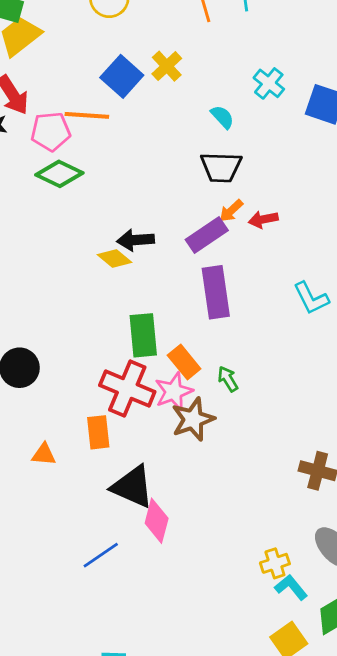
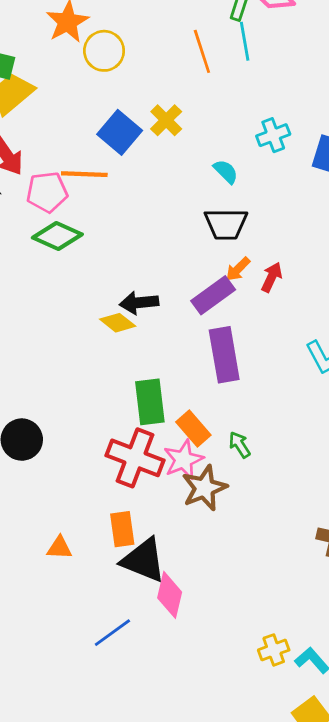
cyan cross: (269, 83) -> (273, 135), turned 32
red arrow: (263, 219) -> (272, 277), turned 128
orange rectangle: (98, 432) -> (122, 529), moved
orange triangle: (44, 454) -> (60, 548), moved
yellow cross: (275, 563) -> (274, 650), moved

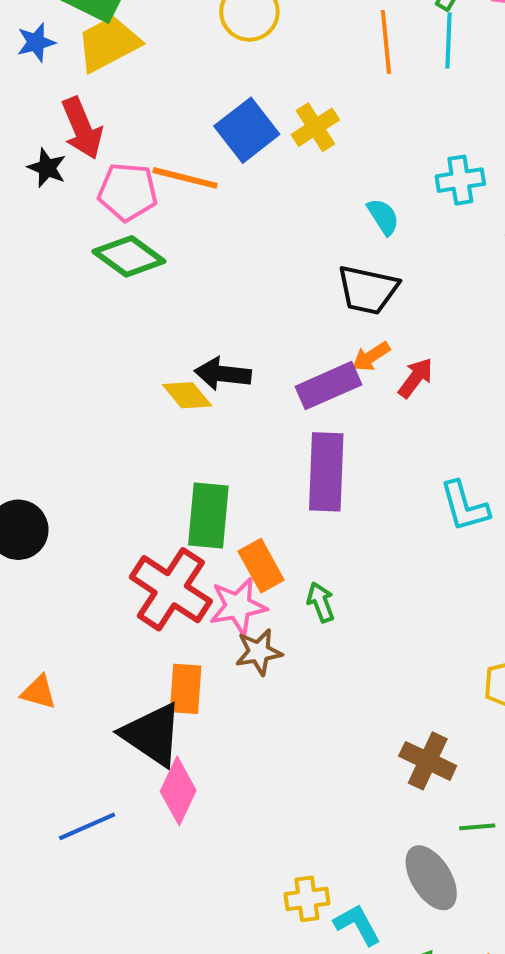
brown star: (204, 488) -> (259, 652), size x0.7
orange rectangle: (122, 529) -> (186, 689), moved

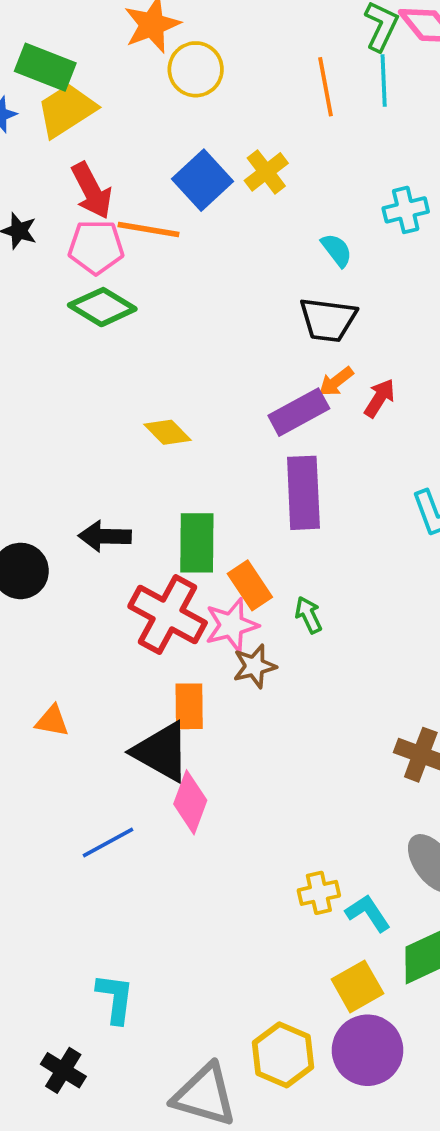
red arrow: (82, 128) -> (92, 191), moved
black arrow: (223, 374) -> (105, 536), moved

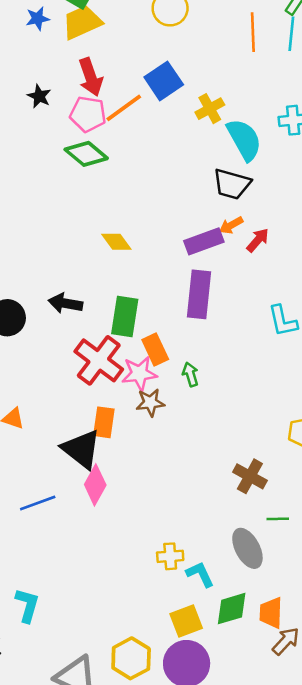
yellow cross: (266, 172) -> (210, 109), moved
orange line: (148, 230) -> (124, 108), turned -54
cyan semicircle: (337, 250) -> (244, 140), size x1.8

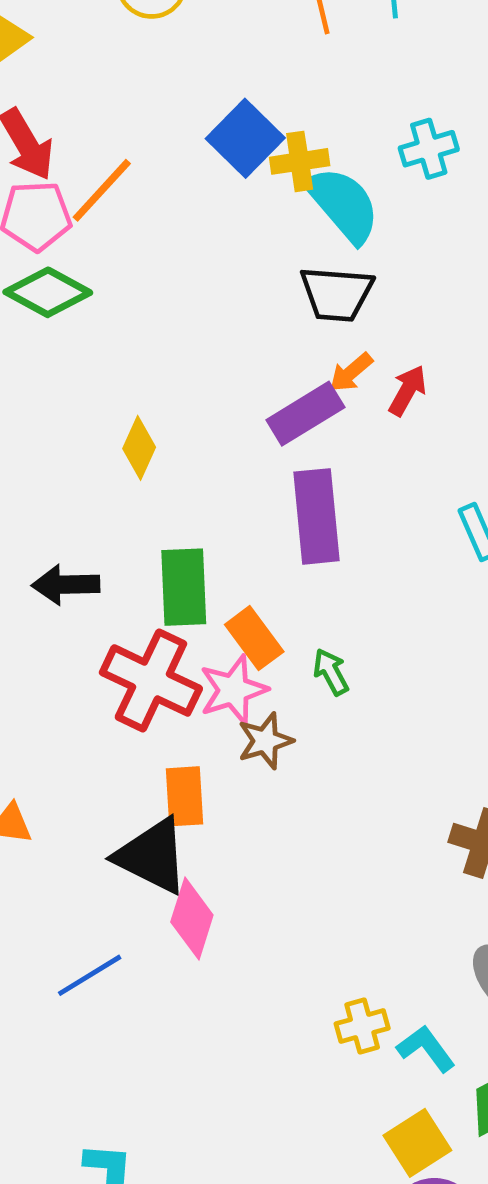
blue square: (164, 81) -> (245, 138), moved
yellow cross: (210, 109) -> (300, 161), moved, turned 32
yellow diamond: (116, 242) -> (139, 448), turned 72

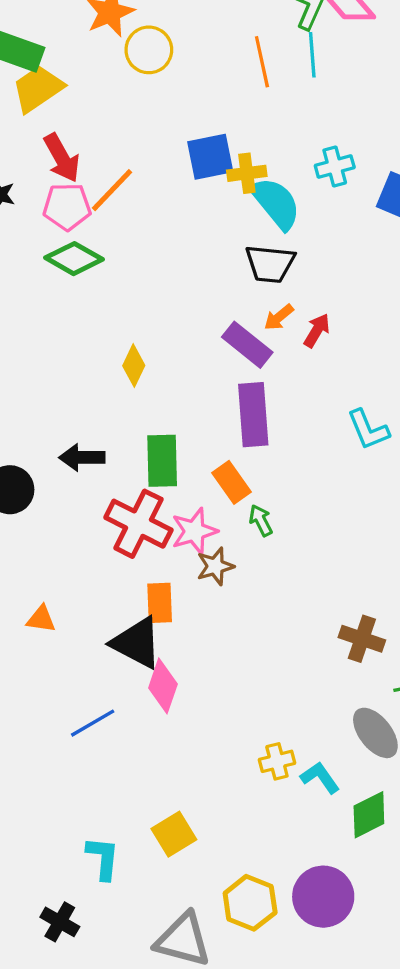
blue square: (245, 138) -> (210, 157), turned 33
purple rectangle: (305, 414) -> (247, 345), turned 69
orange rectangle: (254, 638) -> (232, 482), moved
yellow square: (417, 1143) -> (174, 834), moved

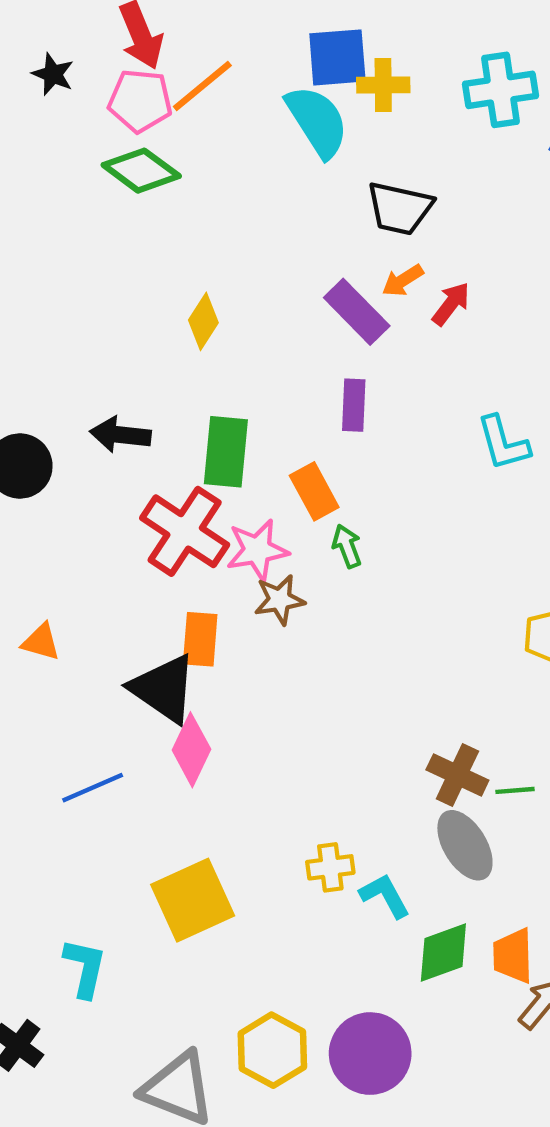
cyan cross: (335, 167) -> (500, 90), size x1.4
cyan semicircle: (276, 203) -> (317, 121), moved
purple rectangle: (253, 415) -> (354, 405), size x0.6
brown cross: (362, 639) -> (457, 775), moved
yellow square: (174, 834) -> (193, 900), moved, size x1.4

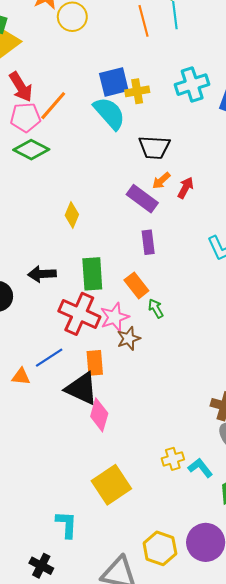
blue line: (93, 788) -> (49, 358), moved

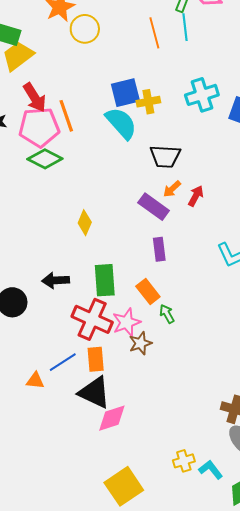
orange line: (53, 106) -> (66, 116), turned -60
pink pentagon: (25, 117) -> (39, 127), size x1.4
orange rectangle: (95, 363) -> (96, 359), moved
pink diamond: (99, 415) -> (112, 418), turned 56

